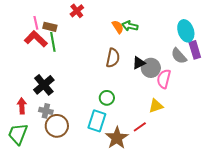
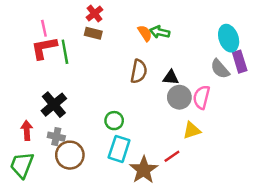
brown rectangle: (50, 27) -> (93, 33), moved
red L-shape: (36, 39) -> (44, 48), turned -55
black triangle: (139, 63) -> (171, 78), turned 32
gray circle: (151, 68) -> (179, 97), moved
green circle: (107, 98) -> (114, 121), moved

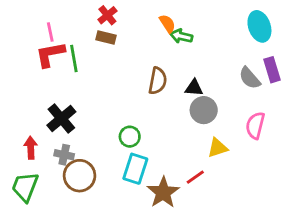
orange semicircle: (145, 33) -> (167, 24), moved
cyan ellipse: (229, 38) -> (259, 26), moved
pink semicircle: (202, 97) -> (255, 125), moved

